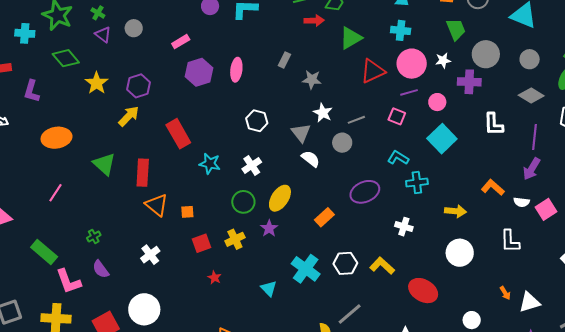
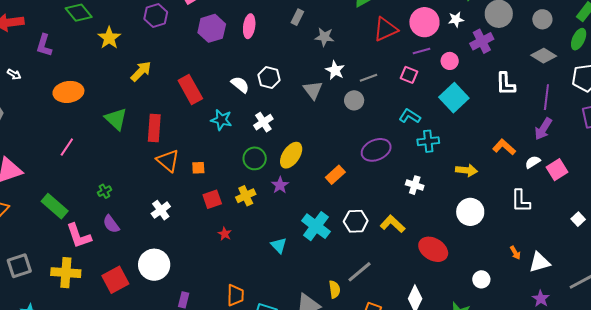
purple cross: (469, 82) -> (482, 41), turned -30
purple hexagon: (138, 86) -> (156, 16), moved
white semicircle: (311, 159) -> (240, 85), moved
white semicircle: (522, 202) -> (533, 162), turned 140

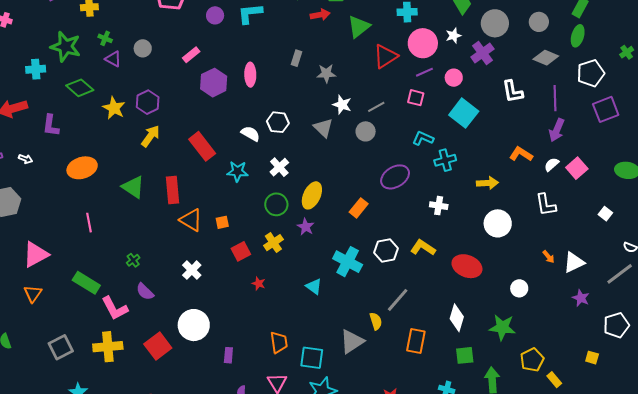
purple hexagon: (156, 16) -> (148, 102), moved
pink line: (67, 147) -> (89, 223), turned -36

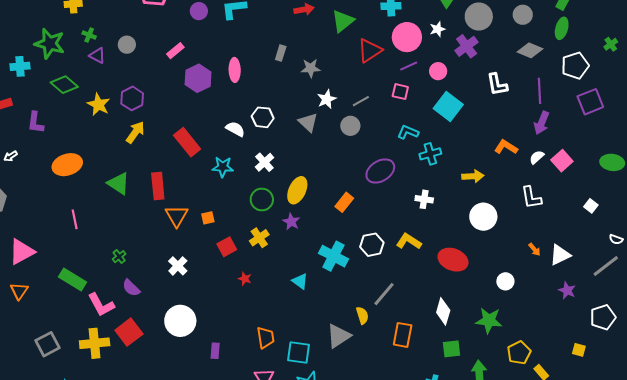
white star: (342, 105) -> (327, 99), turned 30
white arrow: (26, 159) -> (11, 156), turned 128
orange triangle: (191, 220) -> (177, 216), turned 30
red square: (158, 346) -> (129, 332), moved

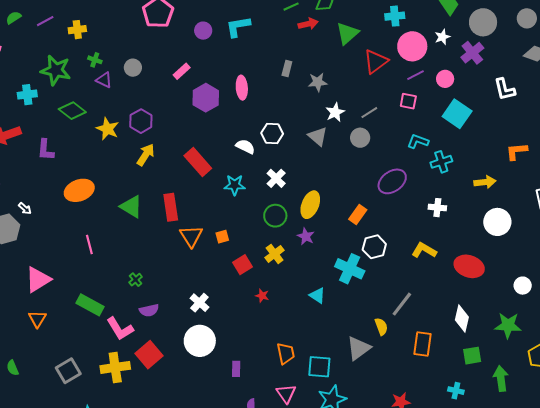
orange L-shape: (506, 147) -> (517, 151), turned -35
white arrow: (11, 156) -> (25, 209), moved, turned -104
white hexagon: (372, 245) -> (374, 247), moved
white cross: (178, 266) -> (199, 303), moved
purple semicircle: (131, 288) -> (149, 310), turned -54

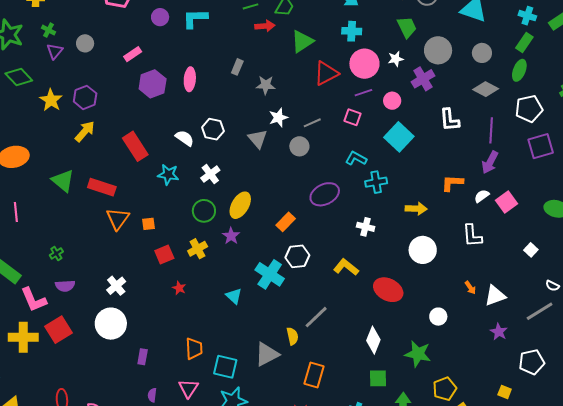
purple triangle: (104, 80) -> (55, 51), turned 36
red rectangle: (171, 207) -> (102, 187), turned -72
orange rectangle: (423, 344) -> (314, 375), moved

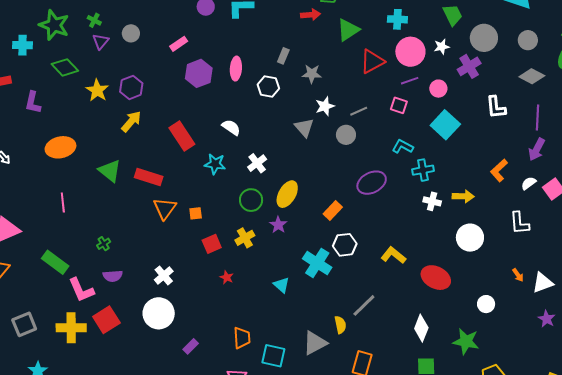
white hexagon: (213, 129) -> (268, 86), moved
orange L-shape: (452, 183) -> (499, 170), turned -45
white cross: (366, 227) -> (432, 201), moved
purple rectangle: (143, 357) -> (191, 346), turned 35

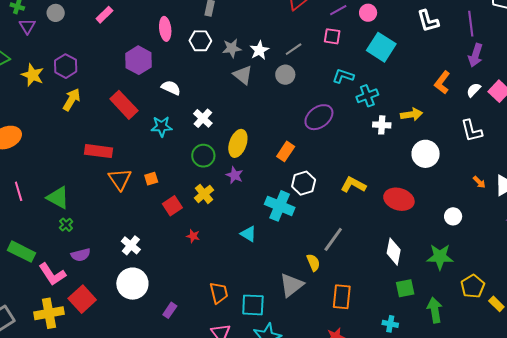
purple hexagon: (199, 73) -> (139, 60), moved
gray star: (312, 74) -> (232, 48), moved
green triangle: (110, 171) -> (58, 198), moved

